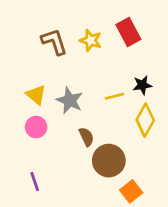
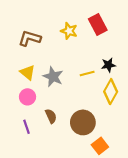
brown L-shape: (54, 42) -> (30, 38), moved, turned -55
brown semicircle: (86, 137) -> (51, 116), moved
purple line: (35, 182) -> (26, 127), moved

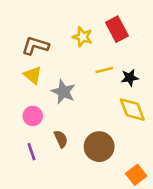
yellow triangle: (28, 72) -> (33, 75), moved
yellow line: (87, 73) -> (104, 70), moved
yellow diamond: (111, 92) -> (132, 110), turned -50
orange square: (100, 146) -> (136, 175), moved

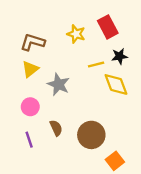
yellow triangle: (33, 75) -> (30, 69), turned 42
black star: (130, 78) -> (120, 56), moved
yellow diamond: (132, 110) -> (116, 84), moved
orange square: (136, 175) -> (115, 161), moved

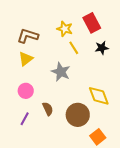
yellow line: (96, 64) -> (74, 48), moved, turned 72
gray star: (58, 84) -> (61, 72), moved
yellow diamond: (116, 84) -> (99, 96), moved
purple line: (29, 140) -> (25, 119), turned 48

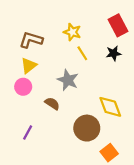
red rectangle: (92, 23) -> (118, 25), moved
pink circle: (26, 91) -> (23, 87), moved
brown semicircle: (48, 109) -> (52, 104), moved, turned -32

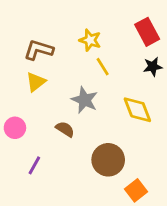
black star: (114, 53) -> (153, 67), moved
pink circle: (23, 87) -> (15, 128), moved
yellow diamond: (110, 107) -> (137, 110), moved

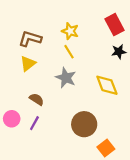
yellow line: (103, 67) -> (69, 52), moved
pink circle: (15, 128) -> (12, 119), moved
brown semicircle: (65, 129) -> (37, 99), moved
purple line: (34, 165) -> (34, 123), moved

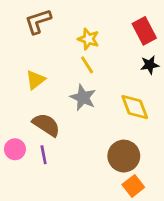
brown L-shape: (30, 39) -> (38, 21), moved, turned -35
brown semicircle: (37, 99) -> (46, 125), size x1.5
purple line: (34, 123) -> (44, 155), turned -40
brown circle: (84, 124) -> (124, 156), moved

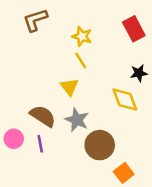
black star: (150, 65) -> (139, 73), moved
yellow triangle: (35, 80) -> (69, 87), moved, turned -30
gray star: (83, 98) -> (77, 120), moved
brown circle: (124, 156) -> (100, 145), moved

